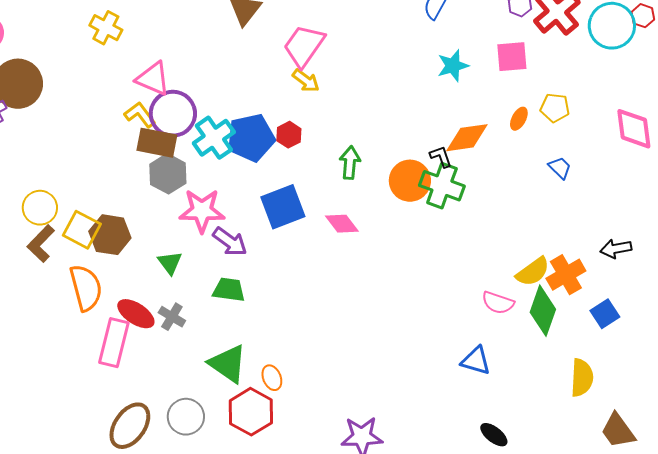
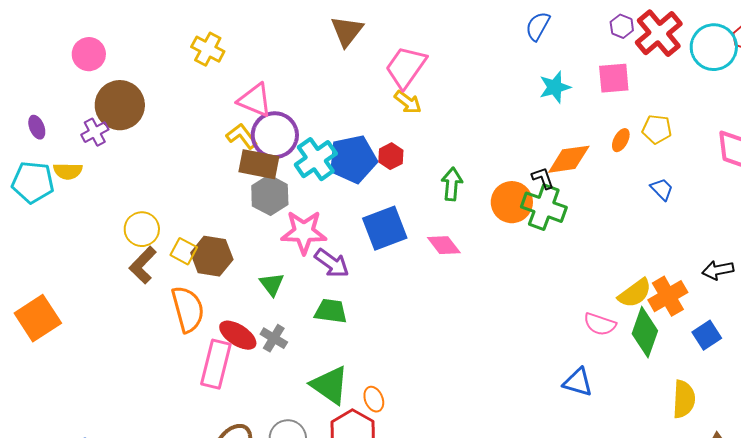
yellow square: (82, 230) -> (184, 251), size x0.7

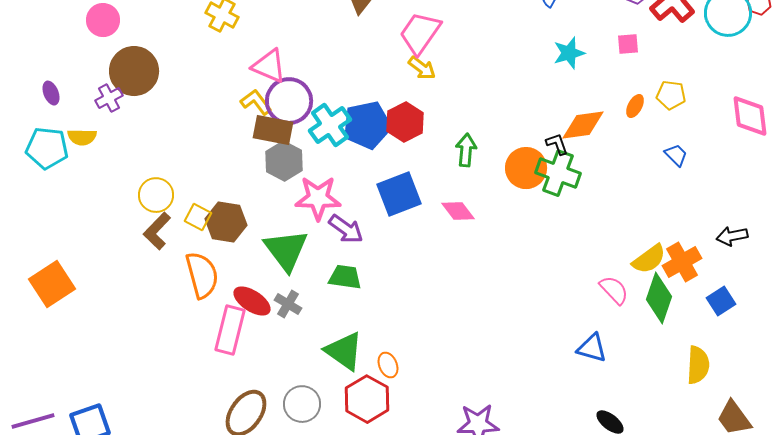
pink square: (614, 78) -> (628, 44), size x0.7
red hexagon: (391, 156) -> (405, 122), size x1.5
green triangle: (272, 284) -> (286, 250), size x1.8
pink semicircle: (600, 324) -> (614, 290), turned -152

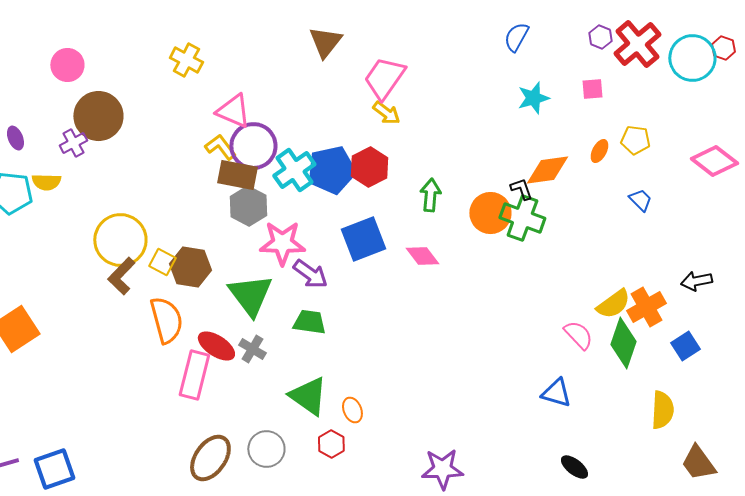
pink diamond: (750, 116) -> (714, 161), turned -45
yellow circle: (156, 195) -> (120, 240), size x1.5
red hexagon: (367, 399) -> (331, 444), size x0.6

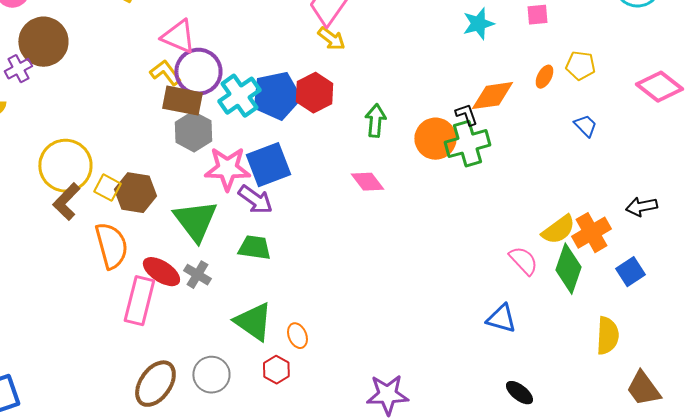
green cross: (522, 218) -> (467, 144), turned -36
blue square: (363, 239) -> (268, 165), moved

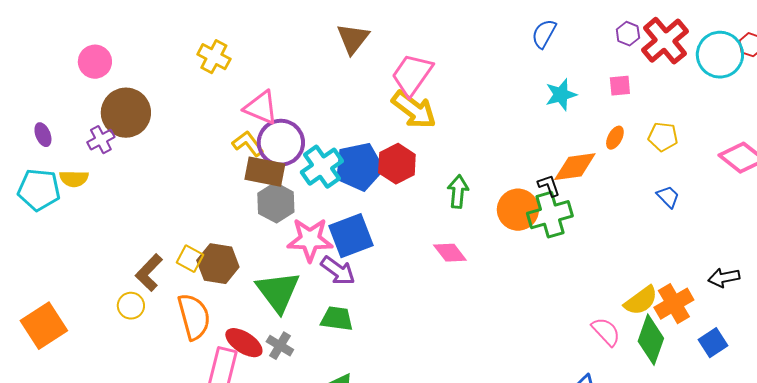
yellow arrow: (331, 39) -> (414, 110), size x1.6
orange ellipse: (544, 77) -> (615, 138), moved
yellow circle: (65, 166) -> (131, 306), moved, size x0.5

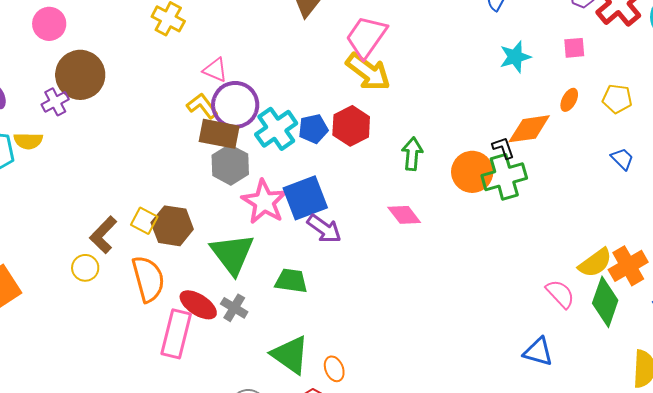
pink triangle: (261, 108) -> (215, 70), size x0.7
blue pentagon: (359, 167) -> (313, 129), size x0.6
pink star: (310, 240) -> (264, 202), turned 30
purple arrow: (338, 271) -> (324, 229), moved

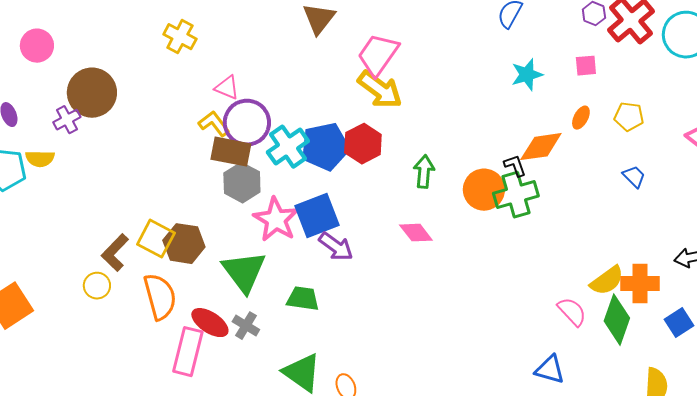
pink circle: (49, 24) -> (37, 46), moved
blue pentagon: (313, 129) -> (325, 147), size x1.6
yellow square: (144, 221) -> (156, 239), size x1.4
orange cross: (628, 266) -> (640, 284), turned 30

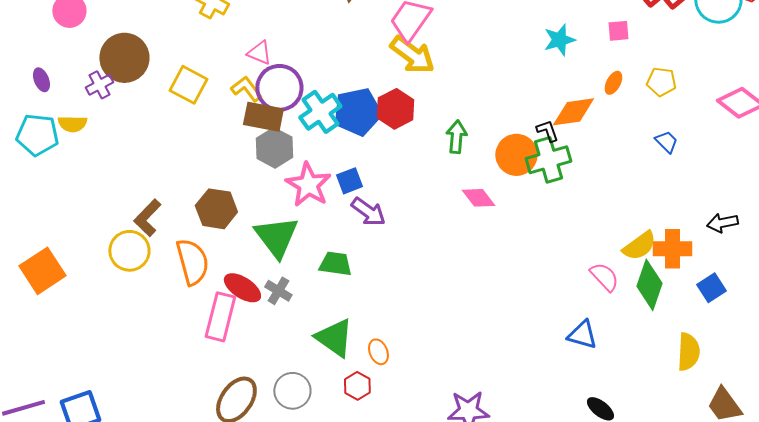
blue square: (317, 216) -> (349, 181), size x0.6
pink diamond: (416, 233) -> (478, 198), moved
yellow square: (156, 239) -> (188, 85), moved
yellow circle: (97, 286) -> (129, 251), size x1.5

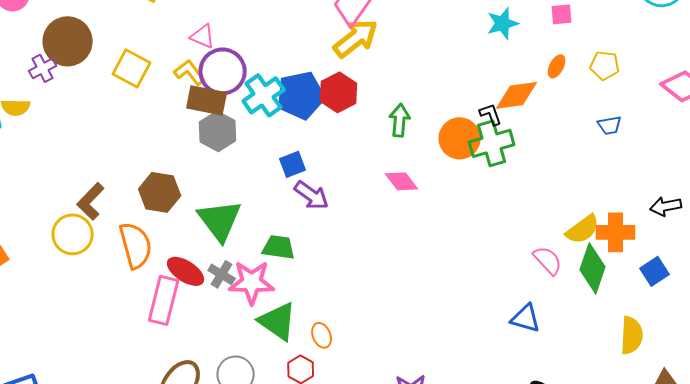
yellow arrow: (412, 55) -> (356, 38), turned -75
blue trapezoid: (666, 142) -> (610, 125), turned 125
pink star: (308, 185) -> (252, 282), moved, turned -30
pink diamond: (478, 198) -> (402, 181), moved

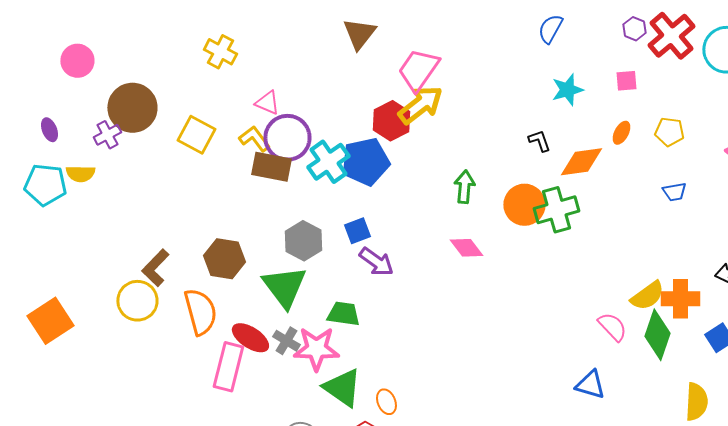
red hexagon: (339, 92) -> (391, 121), moved
black L-shape: (491, 114) -> (539, 141), moved
gray hexagon: (218, 131) -> (303, 241), moved

